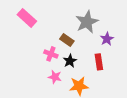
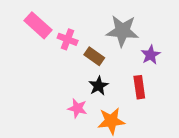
gray star: (87, 22) -> (122, 31), turned 30
pink cross: (51, 54) -> (68, 39), moved

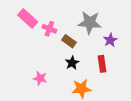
pink star: (77, 108) -> (40, 78), moved

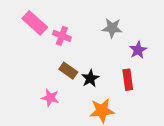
gray star: (90, 23) -> (112, 28), size x0.7
brown rectangle: (69, 41) -> (68, 71), moved

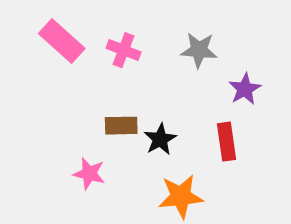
pink cross: (62, 36) -> (124, 50), moved
brown rectangle: (68, 71) -> (121, 126), turned -36

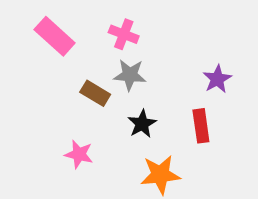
pink cross: (124, 50) -> (124, 34), moved
gray star: (199, 50) -> (130, 75), moved
brown rectangle: (121, 126) -> (95, 93), moved, turned 32

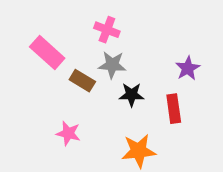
pink rectangle: (55, 36) -> (47, 52), moved
black star: (142, 124) -> (132, 95), moved, turned 30

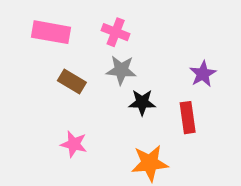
pink rectangle: (47, 52) -> (51, 32), moved, turned -32
brown rectangle: (82, 81) -> (72, 81), moved

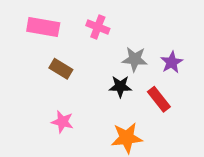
gray star: (121, 70) -> (135, 59), moved
red rectangle: (188, 118) -> (159, 99), turned -30

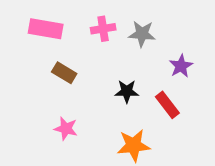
pink cross: (98, 27) -> (103, 29), turned -30
gray star: (135, 59) -> (142, 34), moved

